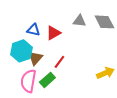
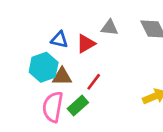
gray triangle: (79, 21) -> (110, 28), moved
brown triangle: (35, 58) -> (62, 77), turned 49

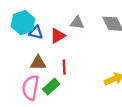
cyan hexagon: (44, 67) -> (23, 23), moved
red line: (94, 82) -> (64, 67), turned -40

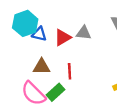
gray triangle: (77, 23) -> (84, 33), moved
pink semicircle: (31, 88) -> (33, 93), turned -55

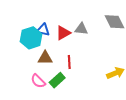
cyan hexagon: (25, 23) -> (31, 38), moved
pink semicircle: (33, 93) -> (38, 81), size x0.7

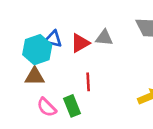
brown triangle: (45, 58) -> (35, 76), moved
green rectangle: (57, 80) -> (72, 106), turned -70

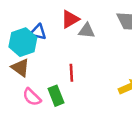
red triangle: (80, 43) -> (70, 19), moved
brown triangle: (35, 76) -> (20, 68), turned 36

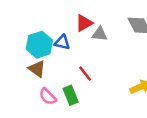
blue triangle: (38, 32) -> (62, 42), moved
red line: (71, 73) -> (85, 74), turned -35

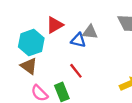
red triangle: (84, 23) -> (55, 25), moved
blue triangle: (62, 42) -> (78, 40), moved

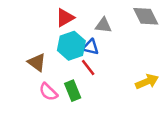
blue triangle: (78, 40) -> (91, 47), moved
cyan hexagon: (31, 43) -> (71, 46), moved

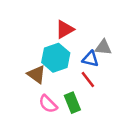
gray triangle: (103, 25) -> (103, 47), moved
cyan hexagon: (71, 46) -> (56, 58), moved

